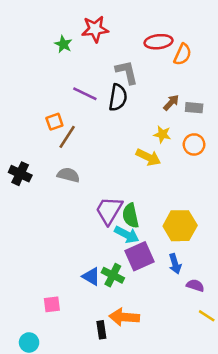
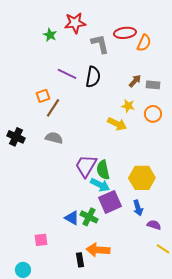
gray L-shape: (127, 72) -> (100, 44), moved

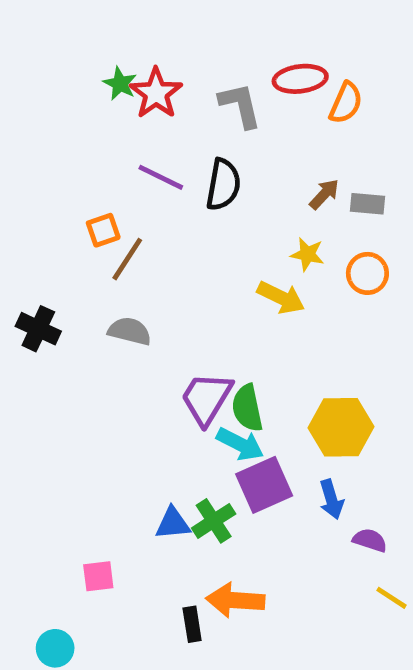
red star: (75, 23) -> (156, 93), moved, turned -30
green cross: (89, 217) -> (214, 521), turned 30
blue triangle: (72, 218) -> (173, 523), turned -35

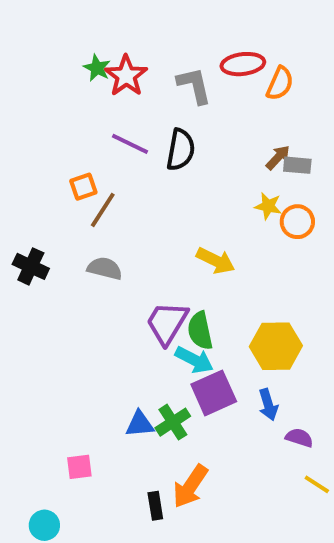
brown arrow: (324, 194) -> (278, 157), moved
yellow star: (307, 254) -> (268, 206), moved
yellow arrow: (281, 297) -> (216, 261), moved
orange arrow: (235, 600) -> (190, 486), turned -60

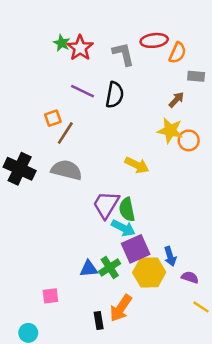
gray rectangle: (297, 165) -> (196, 76), moved
yellow star: (268, 206) -> (170, 131), size x1.5
black cross: (31, 266) -> (20, 169), size x1.4
gray semicircle: (105, 268) -> (67, 170), size x1.4
yellow hexagon: (276, 346) -> (149, 272), moved

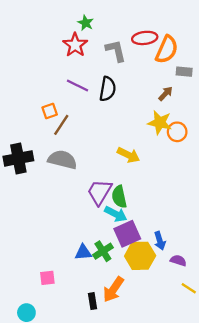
green star: (62, 43) -> (86, 23), moved
orange semicircle: (178, 53) -> (167, 50), size x1.4
black cross: (20, 169) -> (18, 158), turned -36

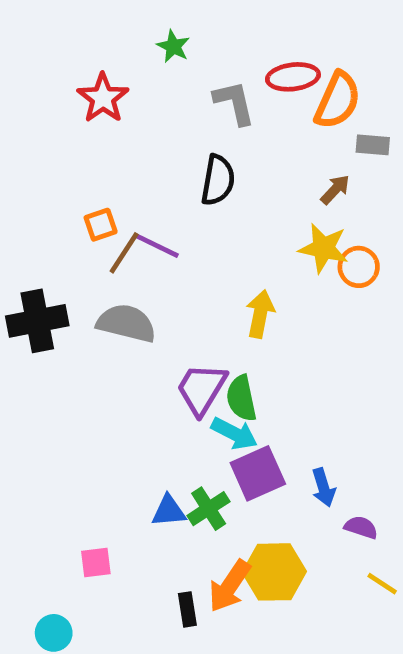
red star: (75, 45) -> (103, 98), moved
purple line: (77, 85) -> (157, 246), moved
yellow arrow: (128, 155) -> (260, 314), turned -105
yellow hexagon: (140, 256) -> (274, 572), moved

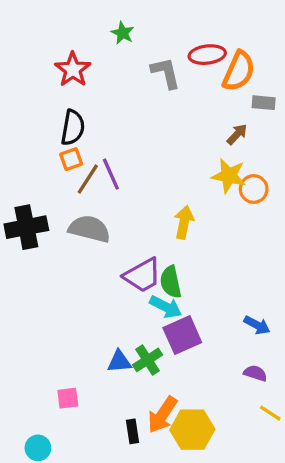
black semicircle: (218, 180) -> (73, 128), moved
purple line: (157, 246) -> (111, 174), turned 40
purple trapezoid: (201, 389) -> (142, 275), turned -150
blue arrow: (323, 487) -> (257, 325), moved, turned -45
yellow hexagon: (274, 572) -> (192, 430), moved

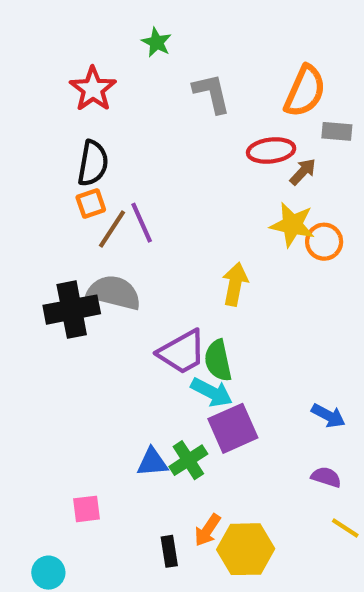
red ellipse: (207, 55) -> (271, 150), moved
black cross: (26, 227) -> (72, 310), moved
orange arrow: (162, 415) -> (207, 530), size x0.7

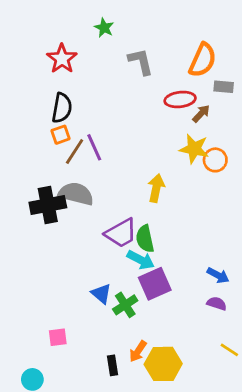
blue triangle: (152, 462) -> (101, 294), moved, turned 45
purple semicircle: (326, 477) -> (217, 303), moved

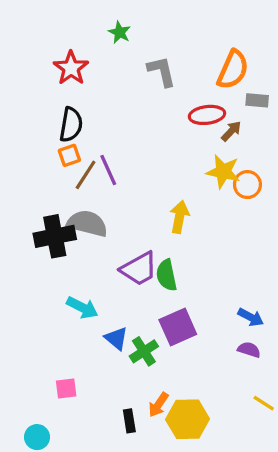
cyan arrow: (141, 260) -> (82, 308), moved

